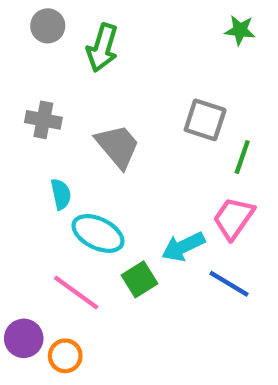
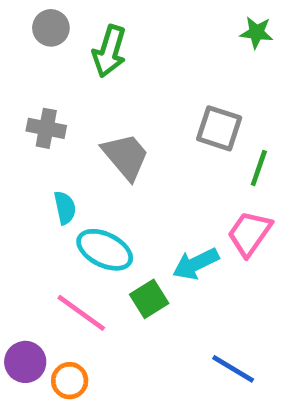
blue line: (229, 284) -> (233, 369), moved

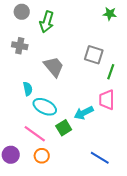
gray cross: (46, 128) -> (20, 46), moved
pink trapezoid: (249, 233) -> (107, 100), turned -35
orange circle: (70, 381) -> (42, 156), moved

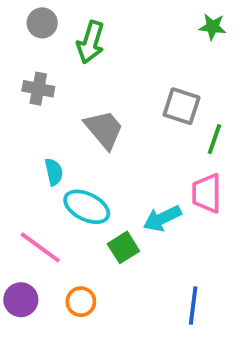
pink line: (35, 134) -> (40, 247), moved
blue line: (100, 158) -> (193, 306), turned 66

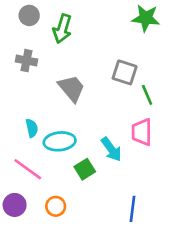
green star: (212, 27) -> (146, 18), size x1.5
green line: (214, 139) -> (147, 95), turned -42
cyan semicircle: (54, 172) -> (32, 128), moved
cyan ellipse: (87, 207) -> (60, 141), turned -32
cyan arrow: (162, 218) -> (111, 149), turned -100

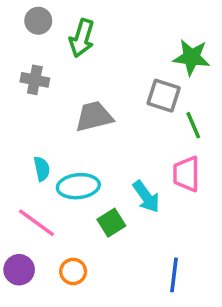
green star: (146, 18) -> (191, 57), moved
gray trapezoid: (72, 88) -> (94, 116), turned -64

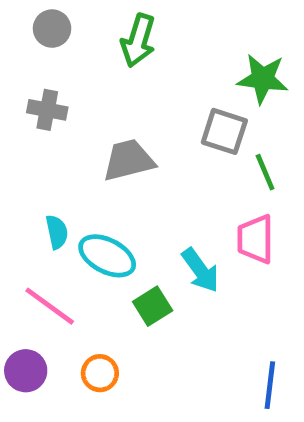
green arrow: (82, 38) -> (138, 40), moved
cyan ellipse: (78, 186) -> (107, 256), turned 33
blue line: (174, 275) -> (270, 385), moved

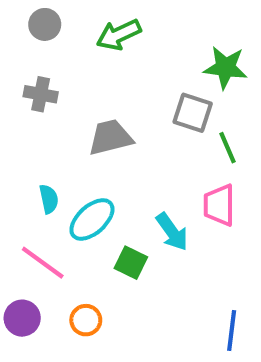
green arrow: (138, 40) -> (119, 35), turned 48
cyan ellipse: (107, 256) -> (92, 220), turned -69
green square: (153, 306) -> (131, 263), turned -32

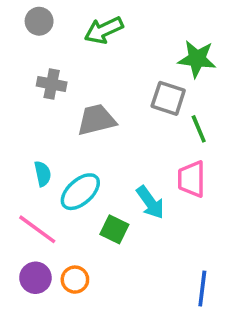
gray cross: (41, 94) -> (52, 84), moved
purple circle: (22, 318) -> (35, 278), moved

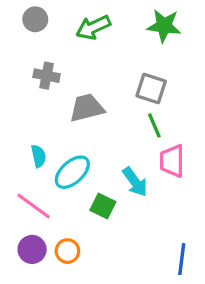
green star: (197, 59) -> (164, 26), moved
green line: (199, 129) -> (154, 126), moved

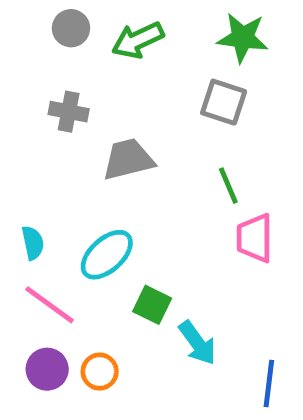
gray circle: (35, 19) -> (71, 28), moved
gray square: (151, 88) -> (224, 102), moved
cyan semicircle: (38, 156) -> (33, 243), moved
cyan arrow: (135, 182) -> (197, 343), moved

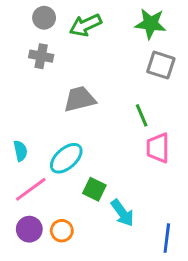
gray square: (224, 102) -> (161, 65), moved
gray cross: (69, 112) -> (41, 56), moved
pink line: (50, 305) -> (31, 189), turned -72

